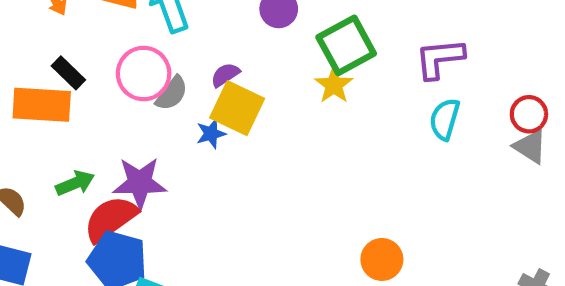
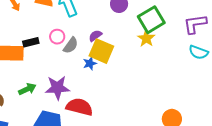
black rectangle: (68, 73) -> (31, 42), moved, turned -56
pink circle: (144, 74) -> (57, 37), size x0.6
cyan semicircle: (445, 119) -> (199, 52), turned -84
red semicircle: (110, 219) -> (79, 107), moved, turned 52

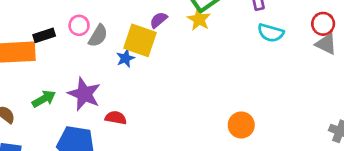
purple semicircle: (95, 36) -> (159, 20), moved
purple star: (57, 88) -> (84, 94), turned 30
red semicircle: (79, 107) -> (116, 118), size x0.6

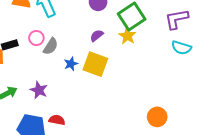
yellow square: (140, 40) -> (95, 64), moved
purple star: (84, 94) -> (39, 90), size x0.7
red semicircle: (116, 118) -> (57, 120), moved

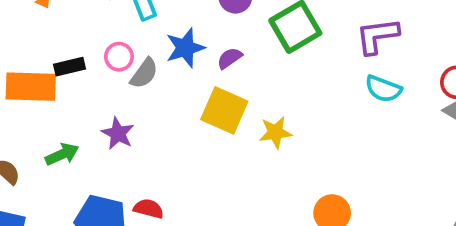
yellow star: (127, 36) -> (275, 132), moved, turned 30
blue star: (71, 64) -> (185, 48), moved, size x1.5
purple star: (39, 90) -> (118, 134), moved

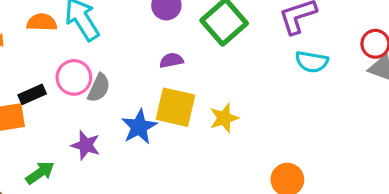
blue star: (185, 48) -> (139, 127), moved
pink circle: (119, 57) -> (74, 77), size x1.4
purple semicircle: (230, 58) -> (171, 60), turned 35

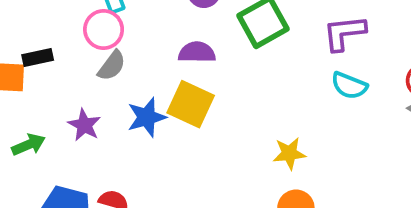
purple semicircle: (171, 60) -> (197, 52), size x1.4
pink circle: (74, 77) -> (104, 29), moved
yellow star: (224, 118) -> (289, 153), moved

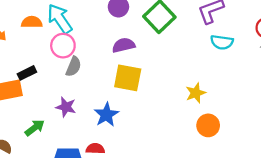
blue star: (147, 117) -> (106, 115), moved

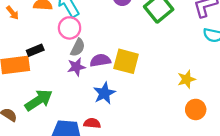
purple semicircle: (124, 45) -> (100, 60), moved
purple star: (66, 107) -> (76, 67), moved, turned -30
green arrow: (35, 128) -> (39, 100), size x1.5

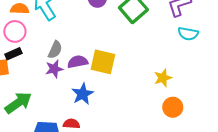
pink circle: (70, 28) -> (15, 31), moved

